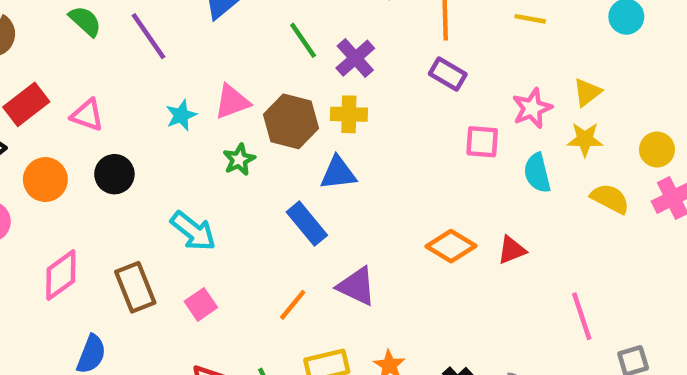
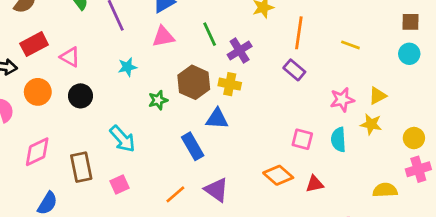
pink triangle: (232, 102) -> (163, 37), moved
pink square: (482, 142) -> (302, 139), moved
yellow semicircle: (610, 199) -> (385, 190), moved, turned -40

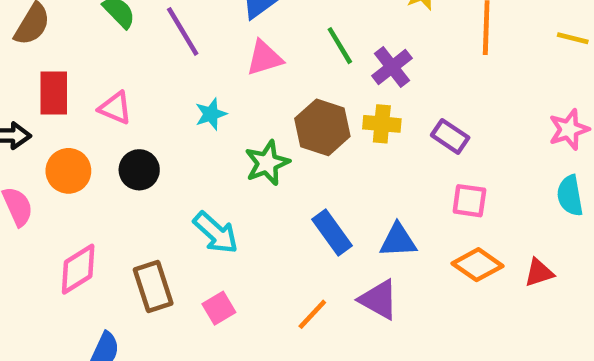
red rectangle: (34, 44) -> (54, 93), turned -56
purple rectangle: (294, 70) -> (450, 136), moved
green star: (158, 100) -> (267, 163), size x1.4
blue triangle: (217, 119) -> (398, 241), moved
pink square: (302, 139) -> (469, 201), moved

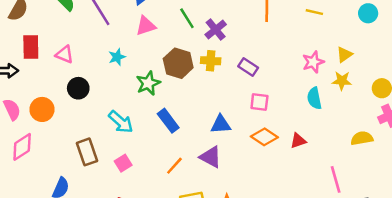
orange circle: (68, 171) -> (42, 109), moved
blue rectangle: (332, 233) -> (168, 121), moved
pink diamond: (78, 269) -> (22, 147), moved

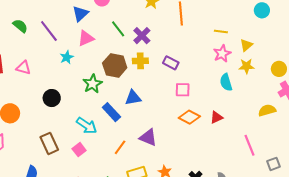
yellow line: (314, 12) -> (221, 32), moved
cyan star: (117, 57) -> (67, 57), moved
black circle: (78, 88) -> (52, 98), moved
cyan arrow: (121, 122) -> (87, 126), moved
blue triangle: (221, 124) -> (133, 98), moved

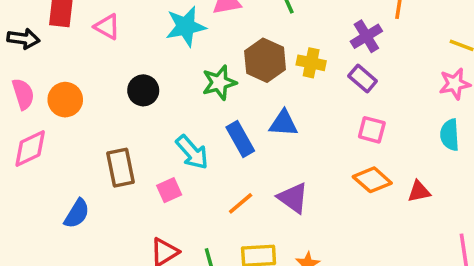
purple cross: (142, 36) -> (366, 36), moved
cyan star: (67, 57) -> (186, 26), size x1.6

